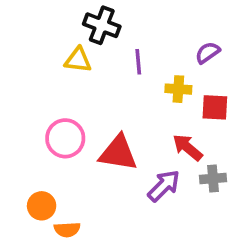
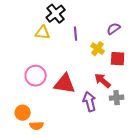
black cross: (102, 25) -> (56, 14), turned 30
yellow cross: (178, 89) -> (98, 49), turned 32
purple arrow: (164, 186) -> (90, 102), turned -60

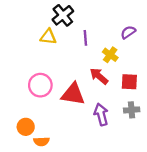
red square: (118, 59) -> (129, 82), moved
red arrow: (103, 81) -> (99, 76), moved

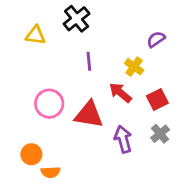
yellow triangle: (48, 37) -> (35, 35), moved
purple line: (85, 38) -> (89, 61), moved
red square: (129, 82) -> (157, 100), turned -30
gray cross: (132, 110) -> (160, 134), turned -35

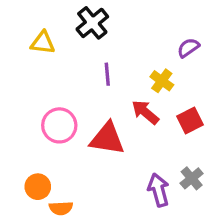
gray cross: (160, 134) -> (192, 178), moved
purple arrow: (123, 139) -> (159, 190), moved

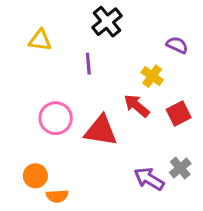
black cross: (92, 23) -> (107, 22), moved
purple semicircle: (188, 48) -> (177, 45), turned 60
purple line: (107, 74) -> (88, 64), moved
purple arrow: (159, 190) -> (149, 179), turned -44

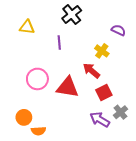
red square: (179, 113) -> (104, 92), moved

